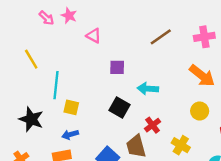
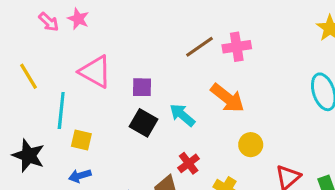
pink triangle: (94, 36) -> (95, 72), moved, size x1.6
pink cross: (204, 37) -> (237, 47), moved
orange arrow: (202, 76) -> (227, 98), moved
cyan arrow: (148, 89) -> (182, 115), turned 36
black square: (120, 107) -> (143, 123), moved

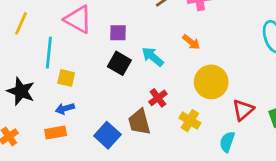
yellow line: (29, 76) -> (21, 23), turned 55
orange arrow: (227, 98) -> (191, 42), size x0.6
yellow circle: (251, 145) -> (211, 82), size x1.6

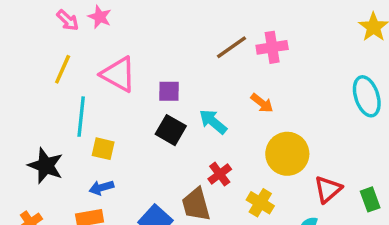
yellow line: (21, 23) -> (63, 69), moved

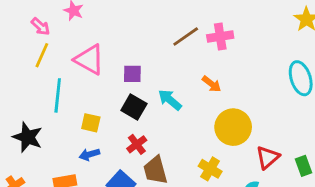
pink arrow: (68, 20) -> (40, 26), moved
yellow square: (103, 149) -> (91, 123), moved
red cross: (220, 174) -> (137, 144), moved
blue arrow: (101, 188) -> (89, 154), moved

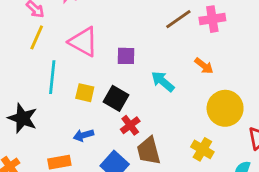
black square: (134, 107) -> (116, 98), moved
yellow square: (91, 123) -> (85, 93), moved

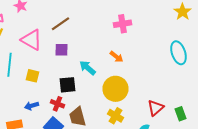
brown line: (178, 19) -> (60, 24), moved
black square: (116, 98) -> (68, 85), moved, turned -36
yellow circle: (225, 108) -> (116, 89), moved
red cross: (130, 125) -> (58, 104), moved, turned -32

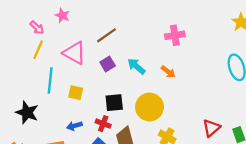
purple square: (62, 50) -> (108, 64), turned -32
cyan arrow: (88, 68) -> (136, 66), moved
yellow circle: (116, 89) -> (149, 107), moved

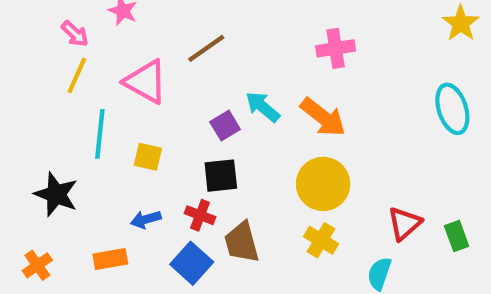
purple square: (108, 64) -> (225, 126), moved
orange arrow: (168, 72) -> (323, 117), size x1.6
yellow circle: (149, 107) -> (323, 184), moved

